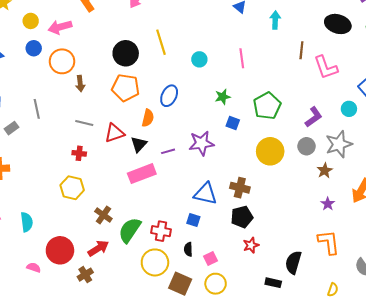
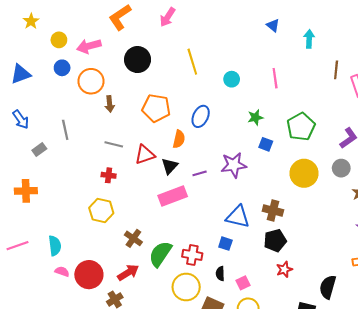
black circle: (126, 53) -> (138, 60), moved
pink semicircle: (34, 267) -> (62, 271), moved

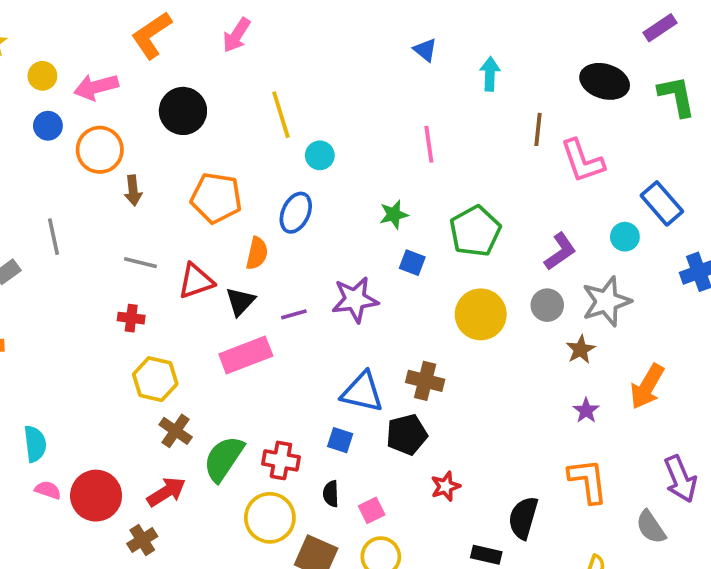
cyan circle: (232, 79) -> (320, 155), moved
yellow hexagon: (101, 210) -> (155, 379), moved
black pentagon: (275, 240) -> (407, 435), moved

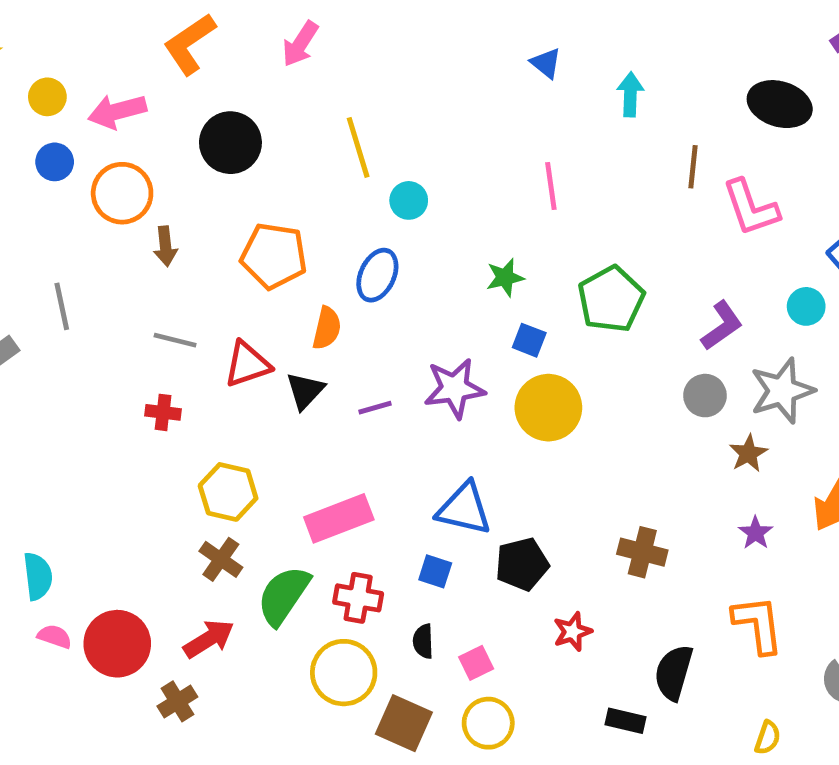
yellow circle: (481, 314) -> (548, 408), moved
pink rectangle: (246, 355) -> (339, 518), moved
yellow hexagon: (155, 379) -> (228, 492), moved
brown cross: (425, 381) -> (642, 552), moved

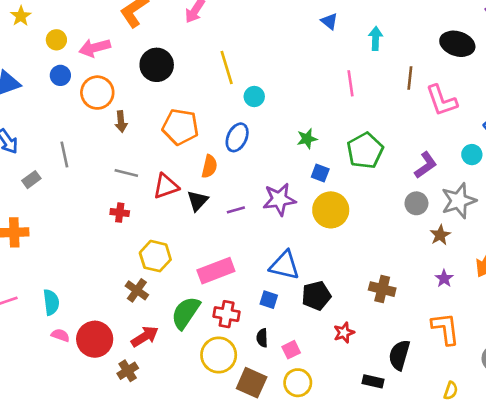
pink line: (551, 186) -> (351, 83), moved
brown cross: (221, 559) -> (137, 290), moved

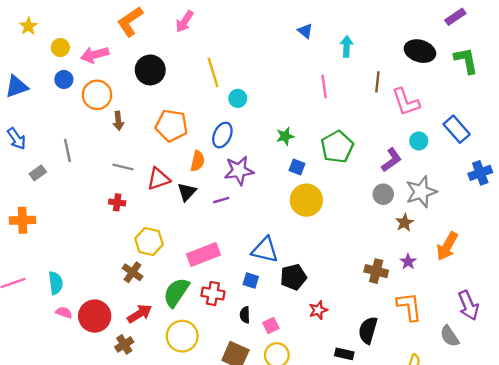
cyan circle: (472, 155) -> (419, 141), moved
purple star: (279, 199) -> (239, 171), moved
brown cross: (382, 289) -> (376, 271), moved
yellow circle: (219, 355) -> (182, 336), moved

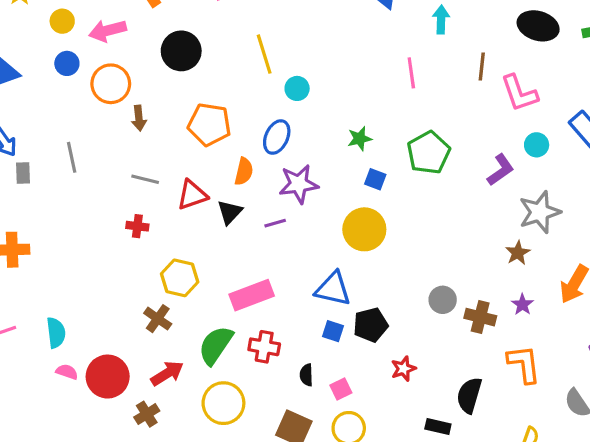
gray rectangle: (38, 173) -> (23, 173), moved, turned -56
gray circle: (383, 194) -> (443, 300), moved
yellow circle: (306, 200) -> (364, 229), moved
blue square: (251, 281) -> (333, 331), moved

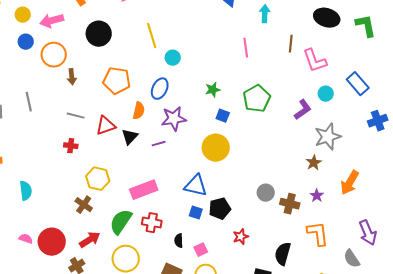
cyan semicircle: (56, 333) -> (26, 191), moved

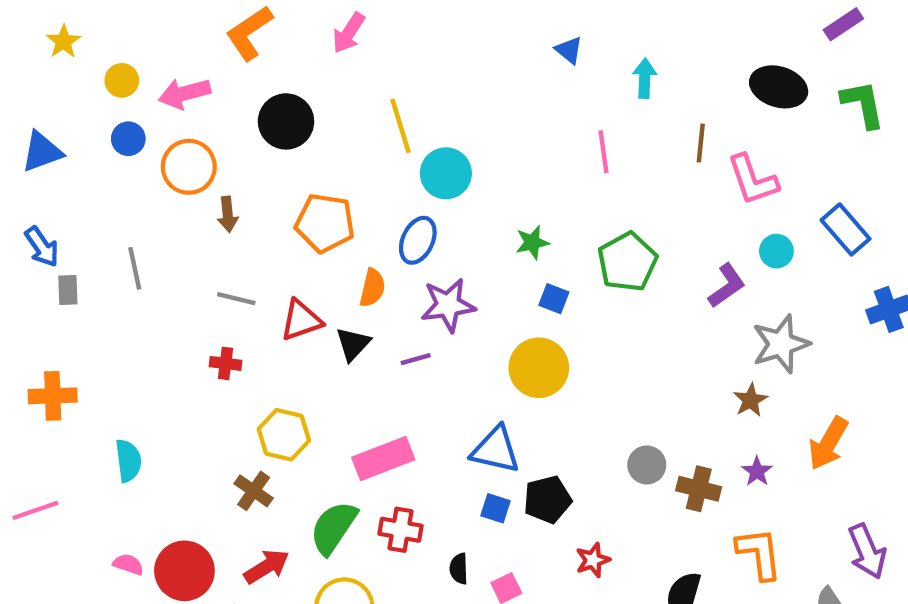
cyan circle: (173, 58) -> (446, 173), size x1.5

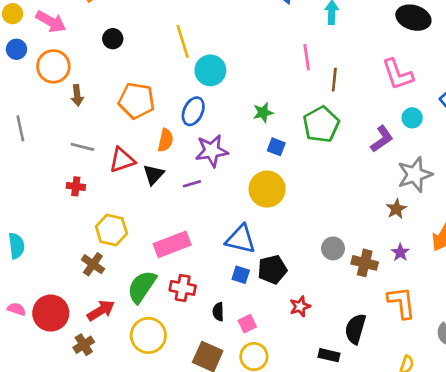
pink arrow: (184, 93) -> (51, 22), turned -136
black circle: (286, 121) -> (113, 39), size x0.6
brown line: (701, 143) -> (334, 80), moved

